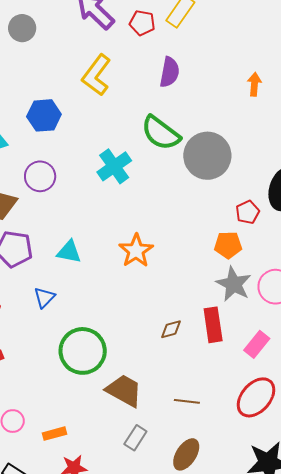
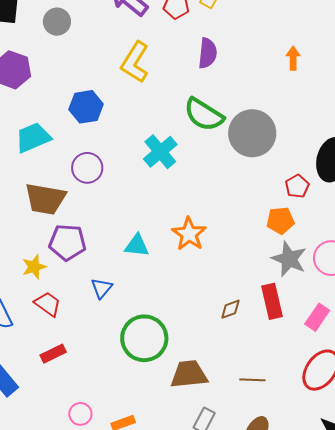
cyan triangle: (69, 252) -> (137, 246), moved
brown trapezoid: (124, 391) -> (189, 374), turned -30

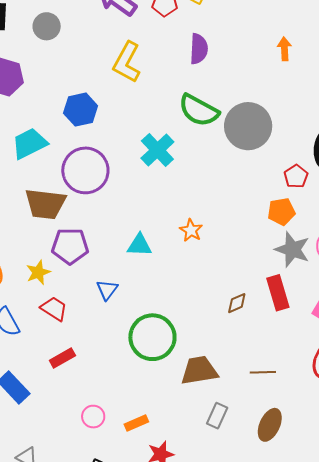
purple circle: (87, 168) -> (85, 170), size x1.5
orange star: (189, 234) -> (191, 230), size x0.7

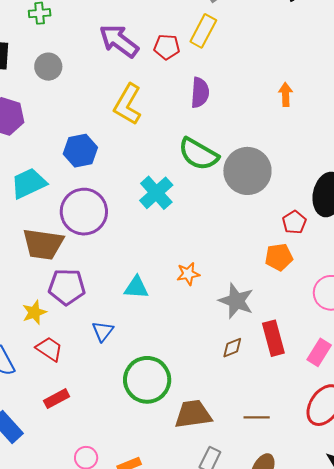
orange star: (191, 230) -> (188, 274), turned 30
gray star: (292, 249) -> (236, 301), moved

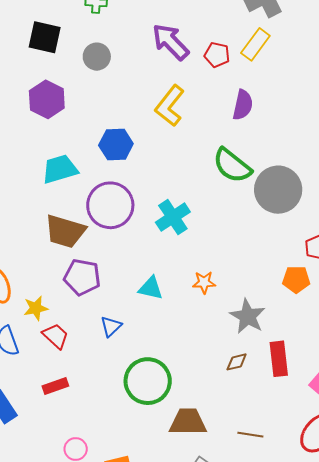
cyan cross: (156, 193) -> (173, 217), moved
yellow star: (34, 312) -> (36, 308), moved

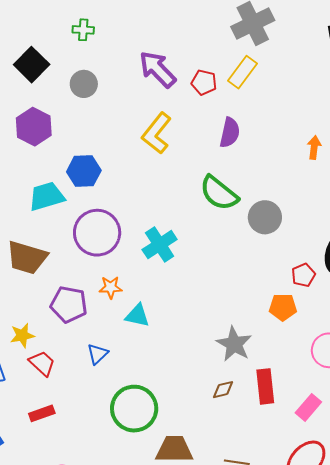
black square: (45, 37) -> (32, 65), turned 32
blue hexagon: (116, 144) -> (84, 171), moved
gray circle: (278, 190) -> (265, 217), size x0.7
brown trapezoid: (65, 231) -> (27, 258), moved
orange star: (204, 282) -> (111, 287), moved

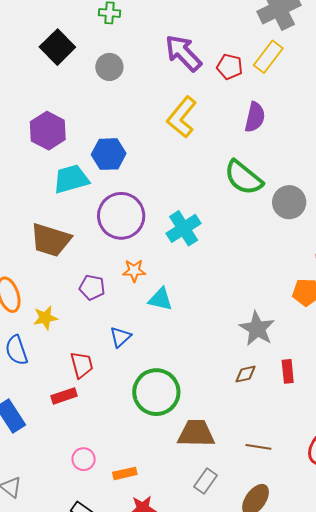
purple hexagon: (34, 127) -> (48, 131), moved
purple pentagon: (69, 304) -> (92, 287), size x0.7
red trapezoid: (42, 363) -> (82, 365), moved, turned 32
red rectangle: (265, 386) -> (288, 371), size x0.7

